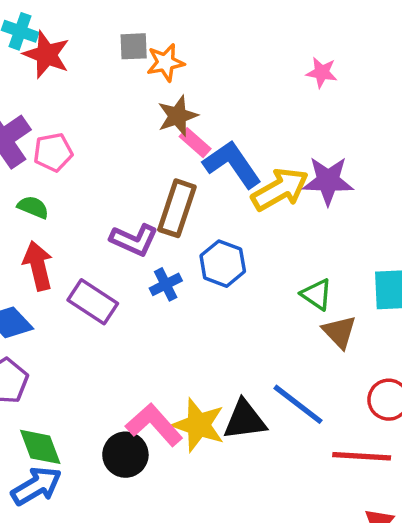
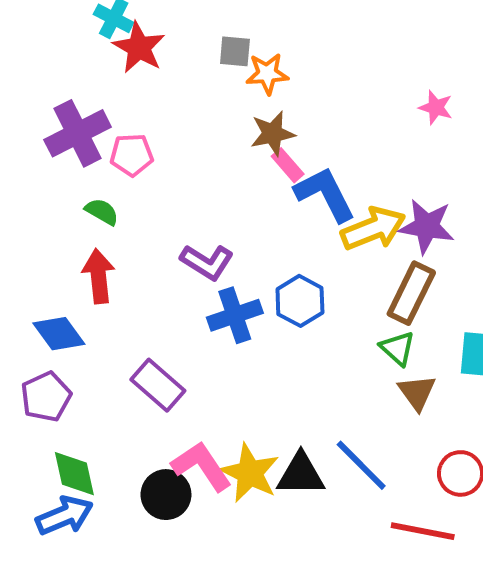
brown rectangle: (177, 208) -> (411, 293), moved
blue cross: (166, 284) -> (235, 315), size x1.5
purple rectangle: (93, 302) -> (158, 385), moved

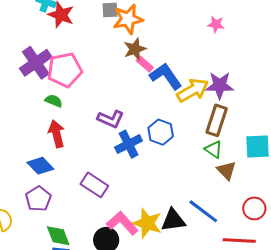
orange star: (267, 74) -> (128, 19), size x1.4
pink pentagon: (132, 155) -> (65, 70), size x1.6

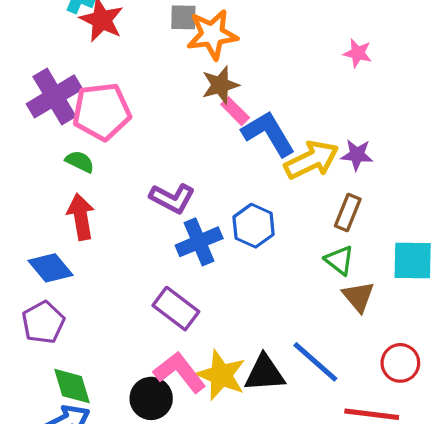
purple star: (220, 85) -> (357, 155), size x0.7
brown rectangle: (217, 120) -> (348, 213), size x0.7
purple rectangle: (94, 185) -> (176, 309), moved

